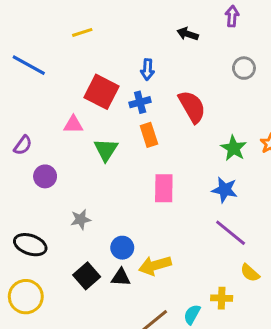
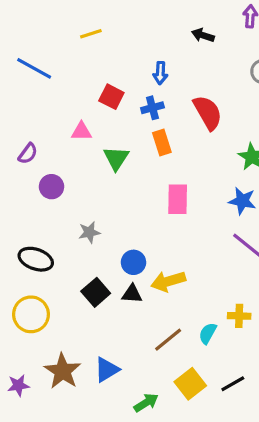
red square: (101, 92) -> (111, 97), size x0.7

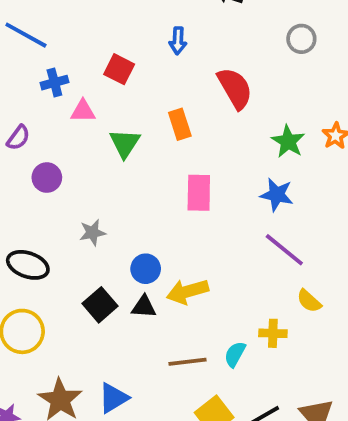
blue cross: (152, 108) -> (54, 83), moved
brown line: (168, 340) -> (187, 362), turned 32

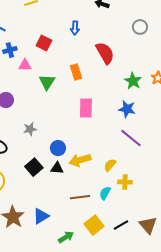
yellow semicircle: (309, 301) -> (110, 165), moved, turned 88

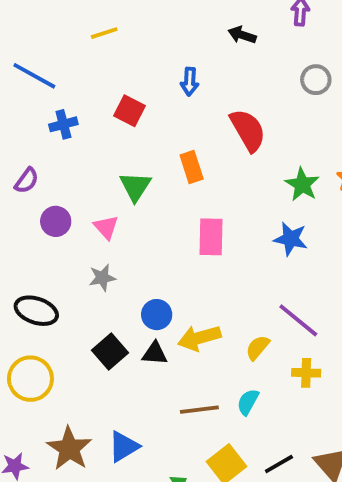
pink triangle: (25, 65) -> (106, 227), moved, turned 48
purple line: (131, 138) -> (298, 320), moved
yellow cross: (125, 182) -> (306, 373), moved

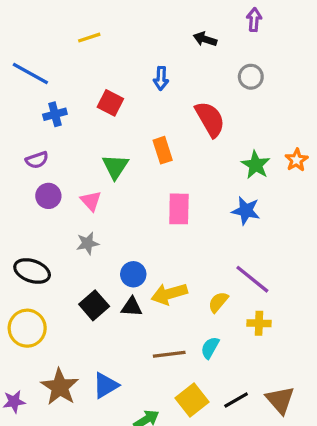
gray circle: (316, 80) -> (251, 77), moved
purple semicircle: (27, 181) -> (37, 160), moved, turned 35

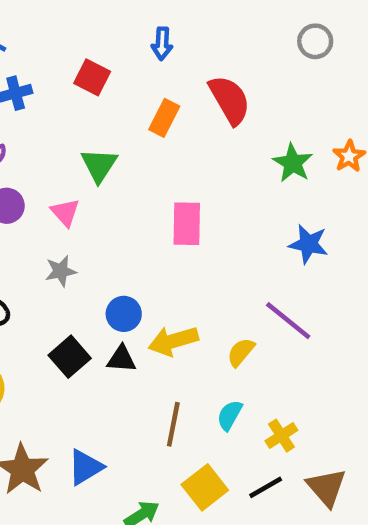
gray circle: (251, 77) -> (315, 41), moved
orange rectangle: (163, 150) -> (164, 118), moved, turned 45
blue star: (246, 211) -> (308, 244), moved
yellow cross: (259, 323) -> (281, 436), moved, turned -35
brown line: (169, 354) -> (173, 424), turned -72

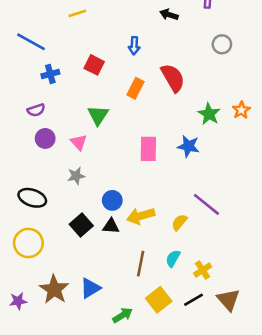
blue star: (308, 244) -> (188, 146), moved

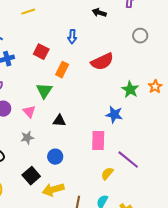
red semicircle: (173, 78) -> (102, 62), turned 95
orange rectangle: (135, 88) -> (62, 70), moved
pink rectangle: (148, 149) -> (98, 141), moved
yellow arrow: (141, 216) -> (53, 190), moved
black triangle: (111, 226) -> (59, 121), moved

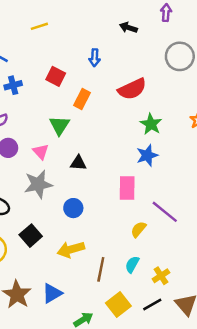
gray circle: (140, 36) -> (180, 56), size x1.5
green star: (130, 90) -> (151, 124), moved
blue star: (114, 115) -> (147, 155), turned -30
gray star: (27, 138) -> (38, 184), size x1.6
black square: (31, 176) -> (31, 236), moved

